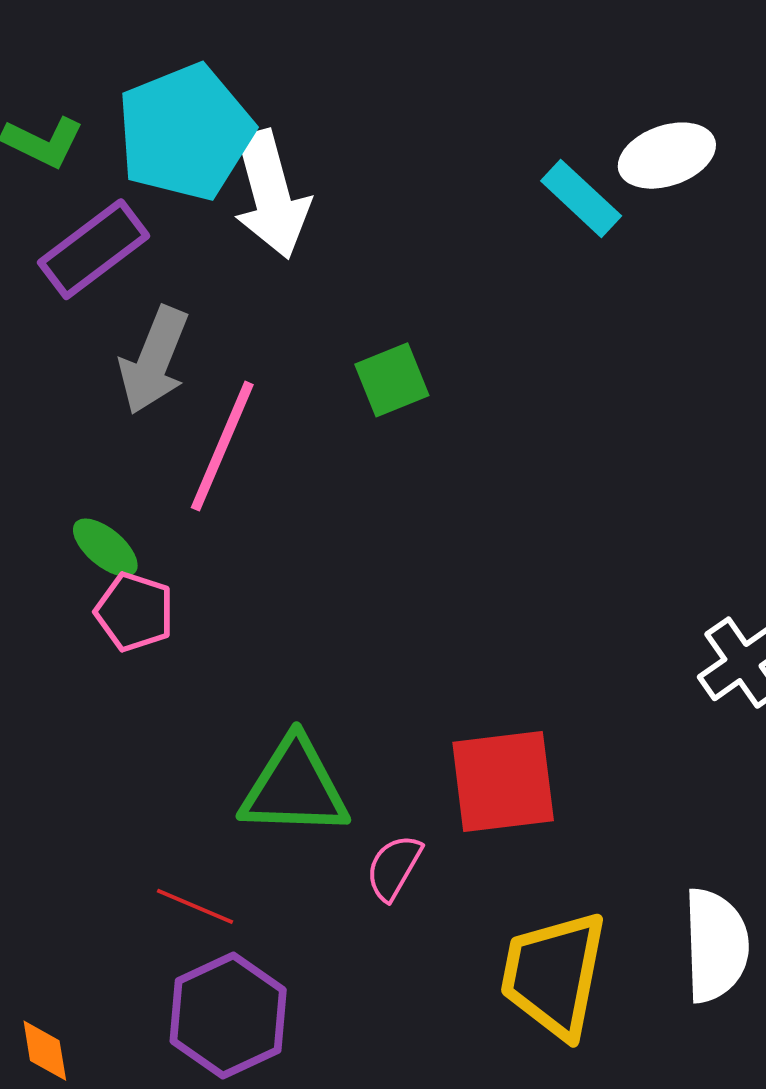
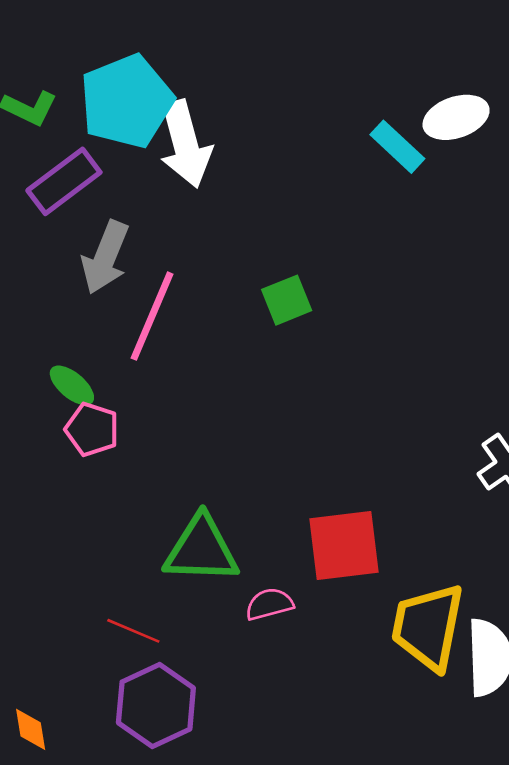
green square: (392, 380) -> (287, 300), moved
pink semicircle: (394, 867) -> (269, 604), turned 45
yellow trapezoid: (554, 975) -> (428, 627), moved

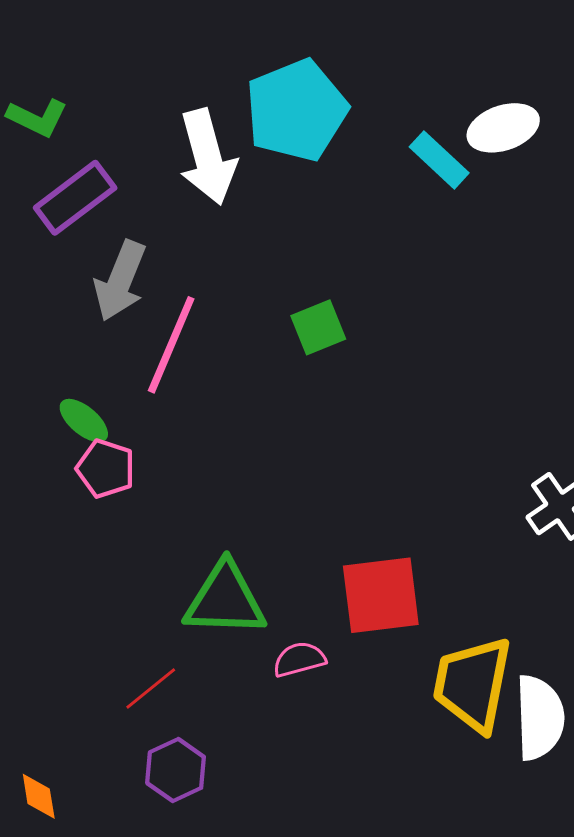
cyan pentagon: (127, 101) -> (296, 110), moved
red line: (133, 631) -> (151, 688), turned -62
purple hexagon: (156, 705) -> (176, 770), size x0.7

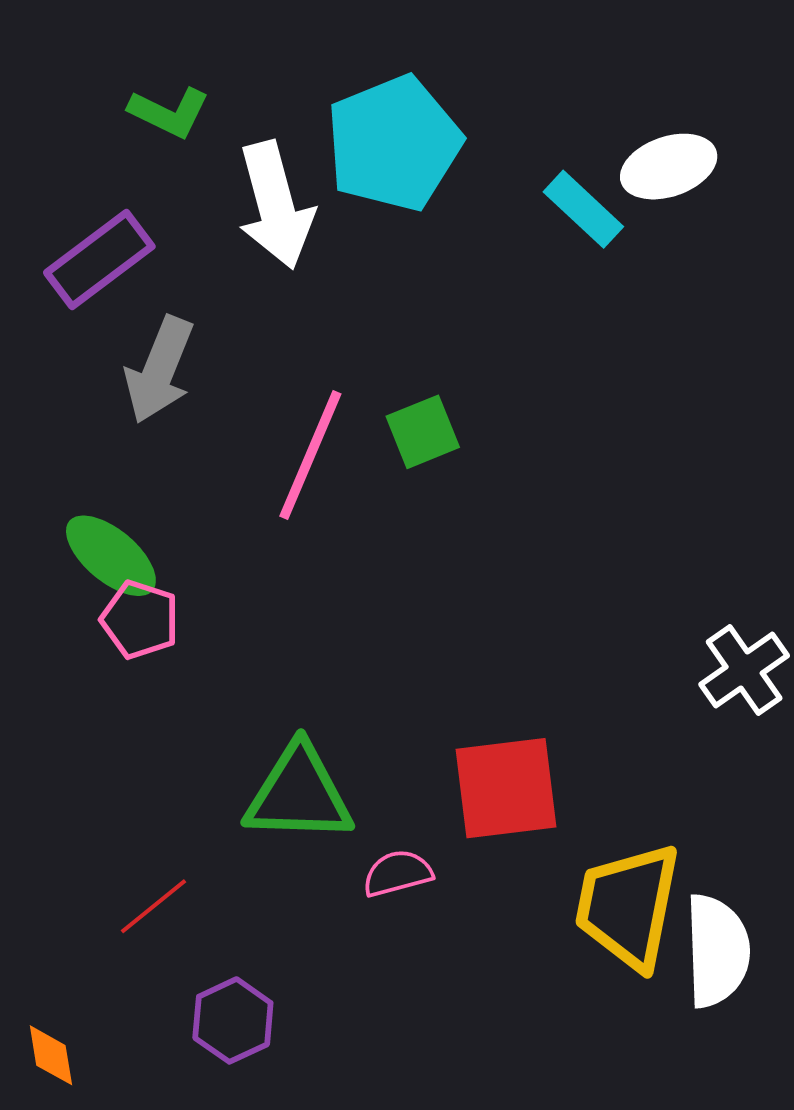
green L-shape: (37, 118) -> (169, 112), moved
pink line: (171, 345) -> (310, 455), moved
green ellipse: (84, 421) -> (111, 556), size x1.4
red line: (151, 688) -> (154, 906), moved

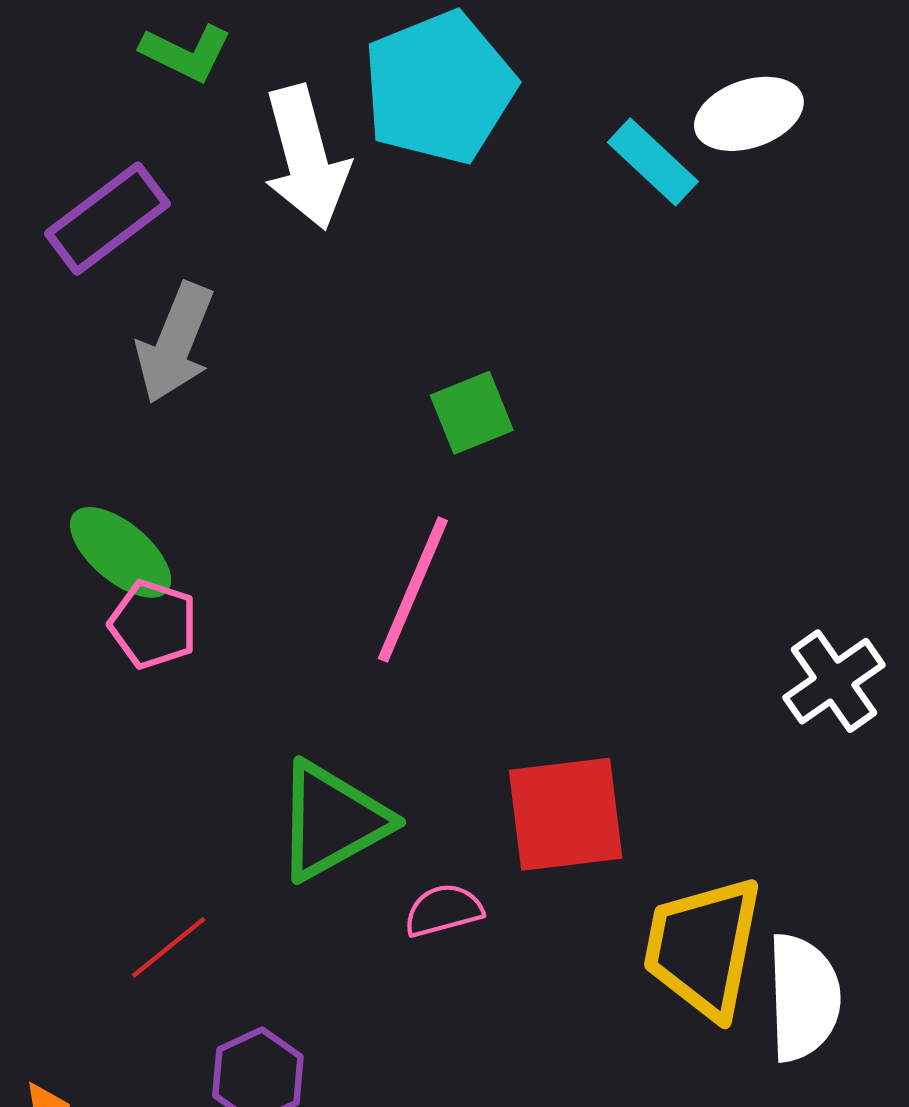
pink line: (310, 455) -> (413, 590), moved
green triangle: (299, 794) -> (332, 821), turned -31

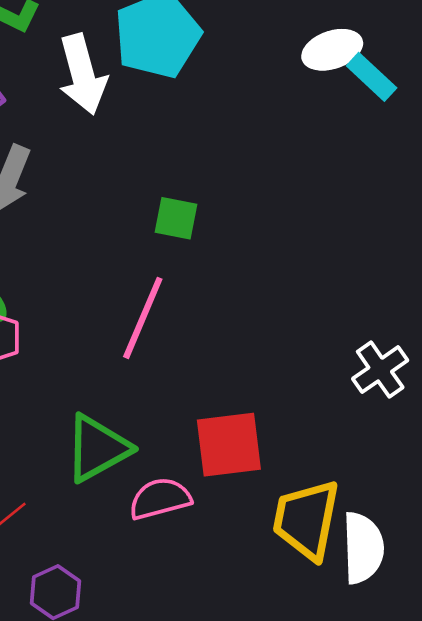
cyan rectangle: (653, 162) -> (372, 77), moved
green square: (472, 413) -> (176, 218), turned 33
pink semicircle: (443, 910) -> (160, 499), size x1.4

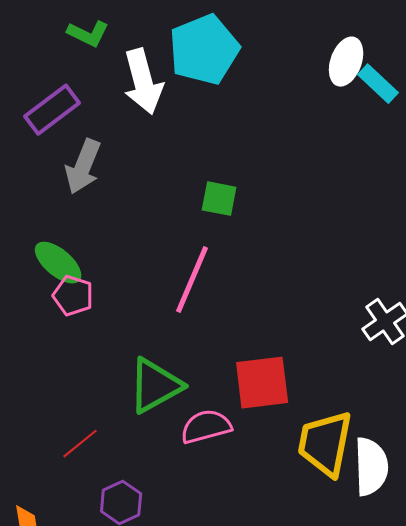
white ellipse: (332, 50) -> (346, 62), turned -51

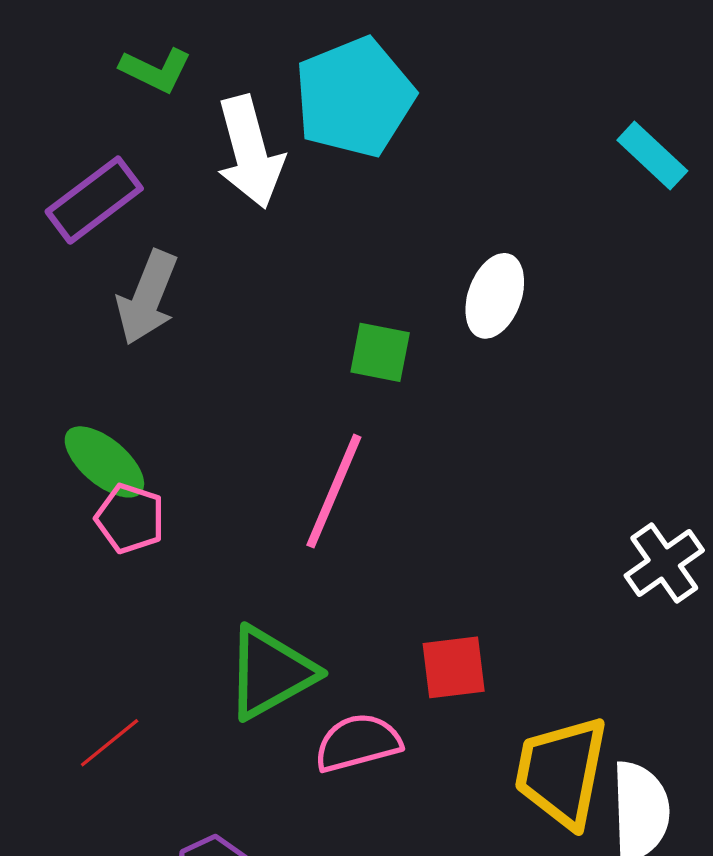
white ellipse: (346, 62) -> (495, 296), moved
red square: (262, 383) -> (454, 667), size x0.7
red line: (80, 444) -> (110, 743), moved

